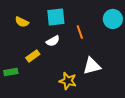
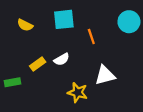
white semicircle: (53, 41) -> (62, 59), moved

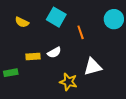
cyan square: (64, 19) -> (56, 17), turned 36
yellow rectangle: (38, 64) -> (33, 57), turned 32

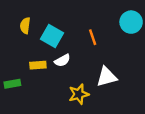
cyan square: (56, 17) -> (52, 36), moved
yellow semicircle: (22, 22) -> (25, 26), turned 72
yellow star: (68, 82) -> (79, 94), turned -30

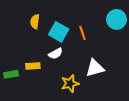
yellow semicircle: (25, 26) -> (35, 22), moved
cyan square: (52, 36) -> (59, 32), moved
yellow rectangle: (38, 65) -> (33, 66), moved

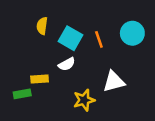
cyan circle: (117, 19) -> (132, 33), moved
green rectangle: (11, 74) -> (22, 94), moved

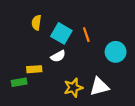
cyan circle: (132, 33) -> (116, 52), moved
white triangle: (114, 81) -> (99, 87), moved

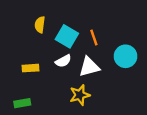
yellow rectangle: (34, 69) -> (30, 68), moved
green rectangle: (19, 82) -> (22, 103), moved
white triangle: (99, 87) -> (89, 67), moved

